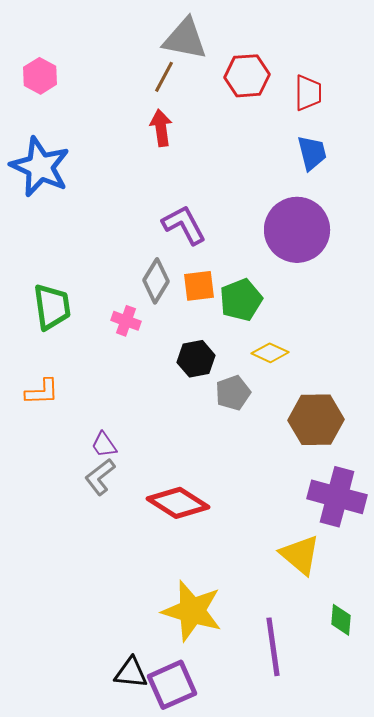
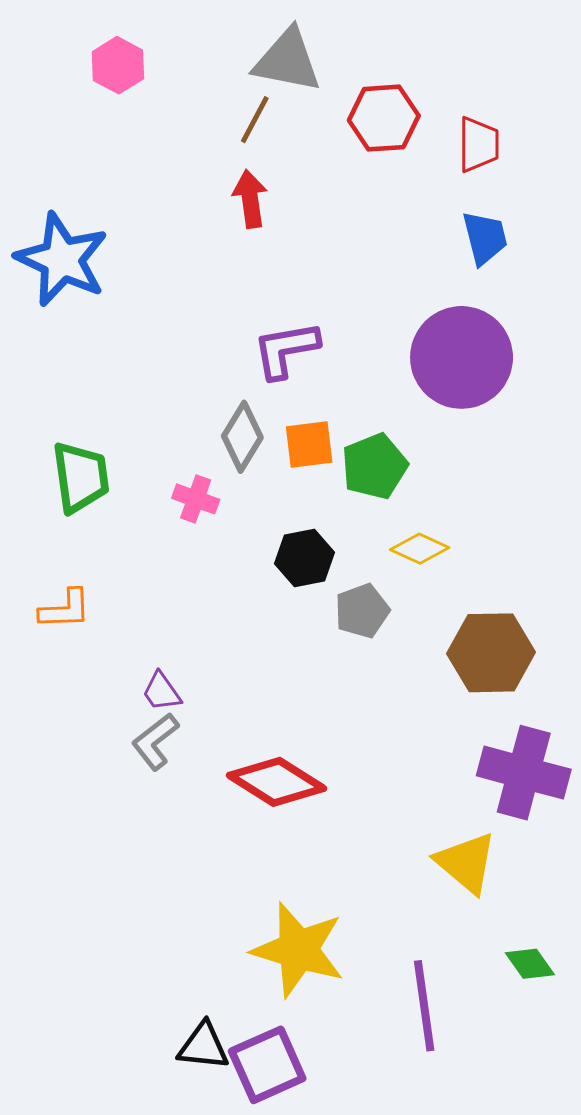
pink hexagon: (40, 76) -> (118, 65), moved
purple L-shape: (184, 225) -> (286, 350), turned -72
green diamond: (341, 620) -> (530, 964), turned -40

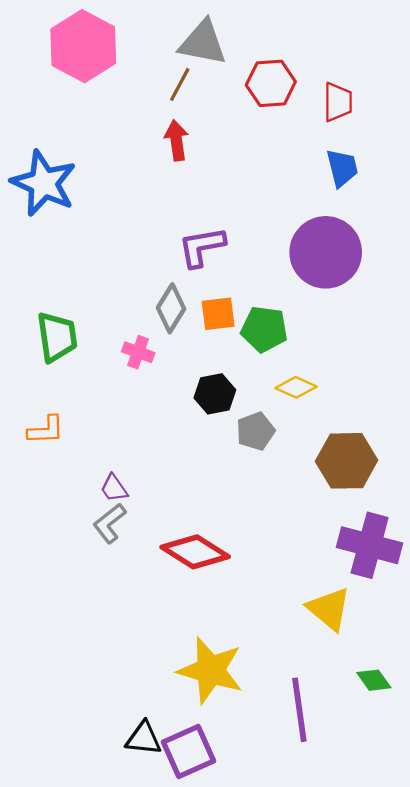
pink hexagon: (118, 65) -> (83, 46), size x1.8
green pentagon: (374, 466) -> (264, 329), turned 30

